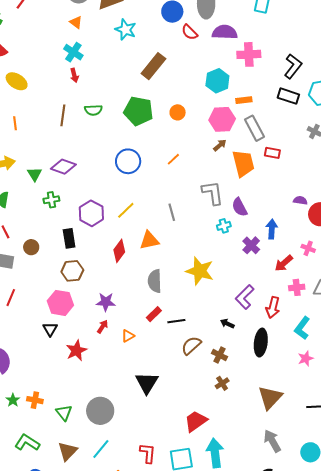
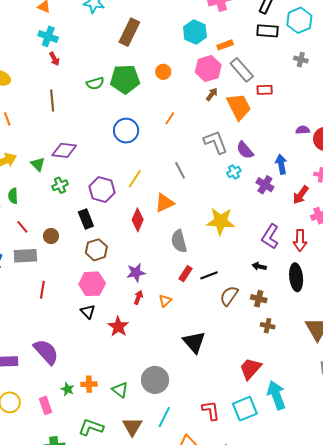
green semicircle: (93, 110) -> (95, 83), moved
brown cross: (222, 383) -> (268, 326), turned -32

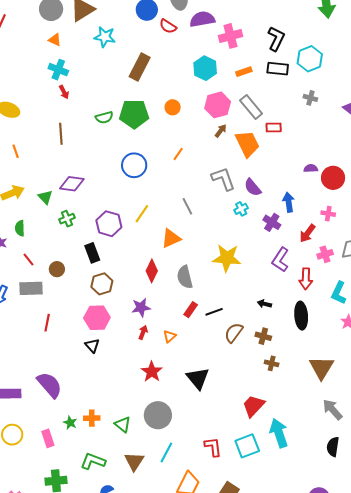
orange rectangle: (225, 45) -> (244, 72), moved
red diamond: (138, 220) -> (152, 271), moved
purple L-shape: (270, 237) -> (280, 260), moved
red star: (118, 327) -> (152, 372), moved

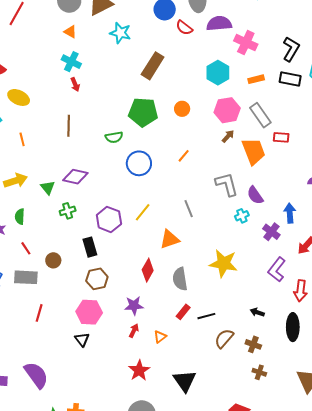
pink cross: (231, 36) -> (246, 43), turned 35
green semicircle: (104, 117) -> (114, 137), moved

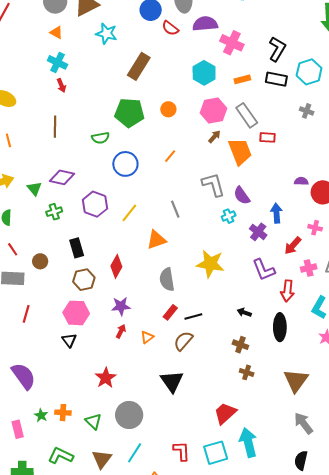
purple hexagon: (109, 219) -> (95, 204), moved
red diamond: (148, 270) -> (116, 266), moved
purple L-shape: (277, 270) -> (264, 270), turned -60
brown semicircle: (224, 338) -> (183, 341), moved
red star: (139, 370) -> (106, 378), moved

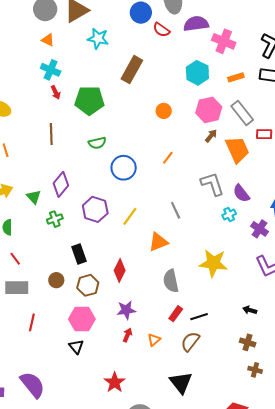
green pentagon: (130, 113) -> (89, 100), moved
purple diamond: (62, 177) -> (61, 184), turned -60
brown circle: (40, 261) -> (56, 280), moved

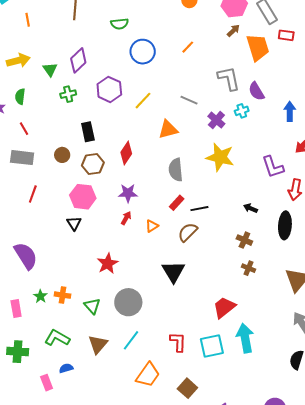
gray line: (176, 210) -> (189, 100), turned -48
purple cross: (260, 229) -> (216, 120), moved

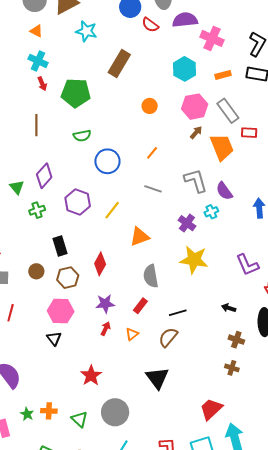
gray line: (189, 100) -> (153, 189), moved
red rectangle: (177, 203) -> (140, 306), moved
brown cross: (244, 240) -> (236, 340), moved

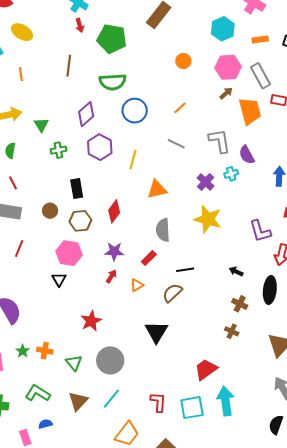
green semicircle: (82, 136) -> (113, 82), size x1.5
purple diamond: (44, 176) -> (86, 114), moved
yellow line: (112, 210) -> (133, 160), turned -30

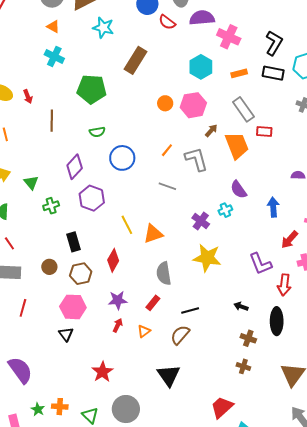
red arrow: (80, 25) -> (28, 97), moved
pink hexagon: (228, 67) -> (193, 105), moved
green semicircle: (113, 82) -> (97, 132), size x0.6
gray L-shape: (220, 141) -> (196, 159), moved
yellow line: (133, 160) -> (127, 225), moved, turned -36

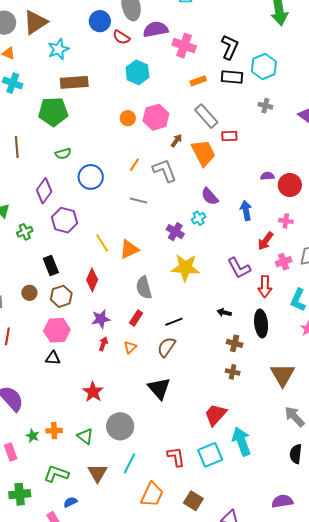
cyan star: (103, 28) -> (58, 49), turned -30
brown rectangle: (136, 60) -> (74, 82), moved, turned 60
cyan hexagon: (201, 67) -> (137, 72), moved
black triangle: (66, 334) -> (53, 358), turned -42

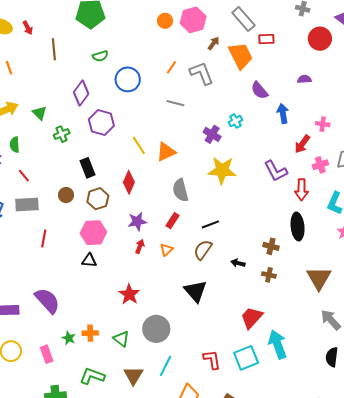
red circle: (290, 185) -> (320, 39), moved
purple semicircle: (210, 196) -> (259, 90), moved
black arrow: (224, 313) -> (238, 263), moved

